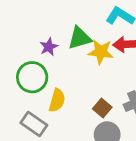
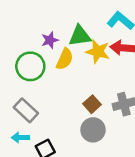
yellow semicircle: (57, 100) -> (65, 59), moved

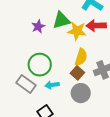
yellow semicircle: (65, 59) -> (81, 57), moved
green circle: (30, 66) -> (40, 65), moved
cyan arrow: (20, 138) -> (52, 85), moved

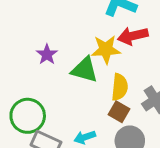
green triangle: (61, 20) -> (85, 70), moved, turned 42
green circle: (40, 65) -> (28, 116), moved

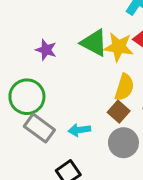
purple star: (47, 54) -> (46, 50), moved, turned -30
green triangle: (85, 70) -> (94, 43), moved

